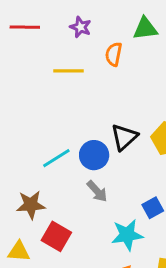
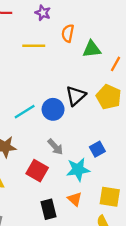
green triangle: (145, 29) -> (92, 49), moved
gray arrow: (97, 191) -> (55, 147), moved
red square: (56, 236) -> (37, 171), moved

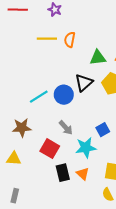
orange semicircle: (68, 33) -> (70, 40), moved
green triangle: (92, 49) -> (98, 58), moved
black rectangle: (48, 209) -> (63, 173), moved

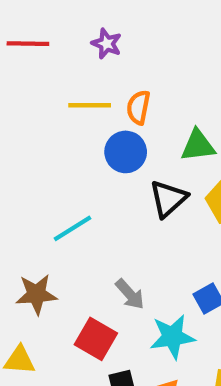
blue circle: (64, 95) -> (126, 152), moved

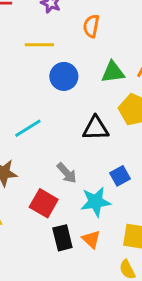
orange semicircle: (138, 107) -> (91, 26), moved
black triangle: (168, 199) -> (96, 128), moved, turned 40

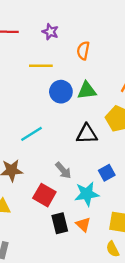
green triangle: (113, 72) -> (87, 90), moved

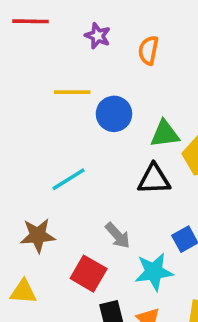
purple star: (50, 32) -> (98, 36), moved
yellow line: (41, 66) -> (72, 92), moved
green triangle: (87, 90) -> (165, 134), moved

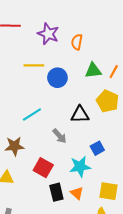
purple star: (98, 36) -> (48, 34), size x1.5
green triangle: (165, 134) -> (93, 71), moved
gray arrow: (118, 235) -> (59, 136), moved

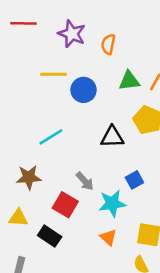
gray arrow: (59, 136) -> (85, 181), moved
black rectangle: (56, 192) -> (50, 236), moved, turned -42

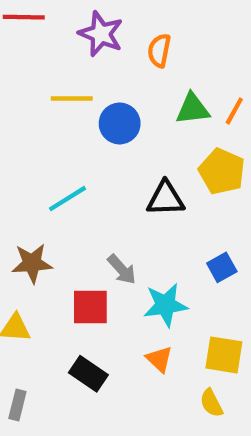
blue square: (134, 180) -> (222, 267), moved
red square: (65, 205) -> (90, 307), turned -30
black rectangle: (50, 236) -> (88, 374), moved

